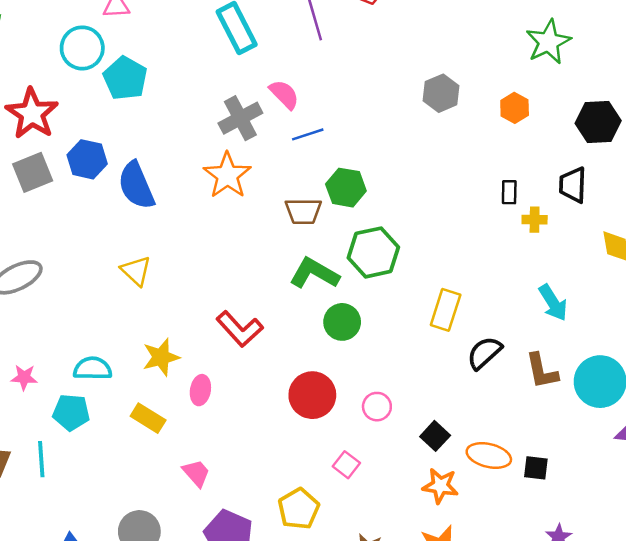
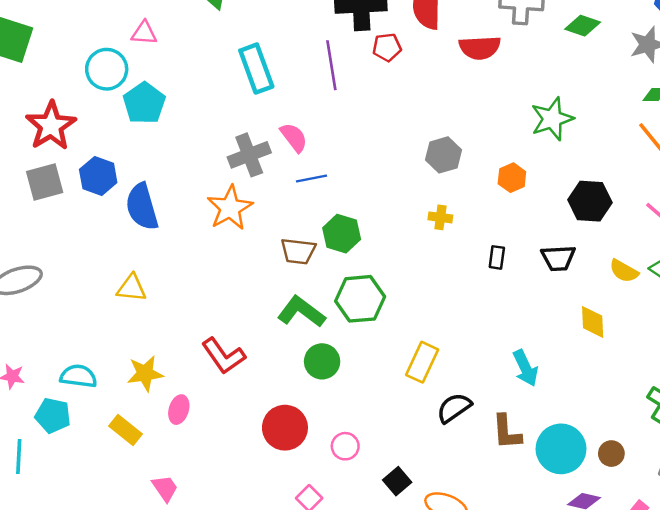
black trapezoid: (573, 185) -> (558, 258), turned -102
yellow cross: (535, 220) -> (440, 217), moved
yellow triangle: (136, 271) -> (132, 288), turned -44

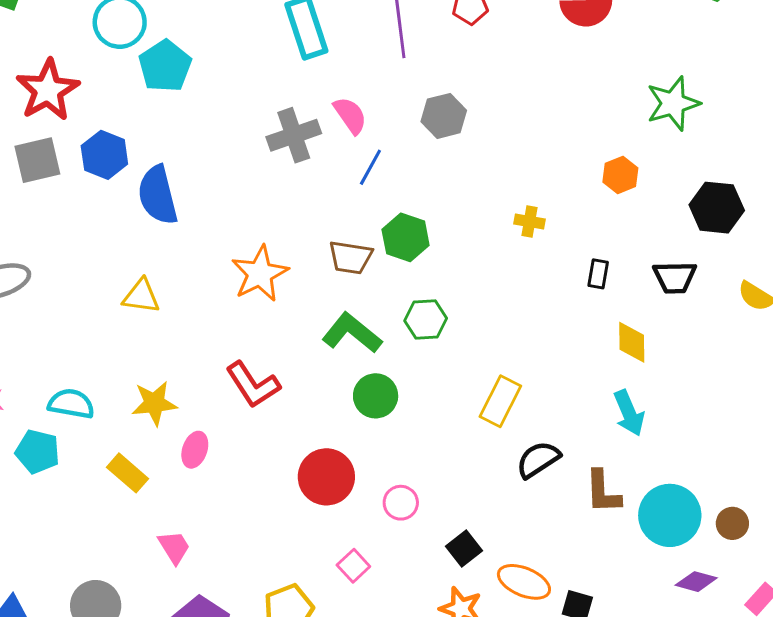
gray hexagon: (443, 155) -> (444, 116), moved
blue line: (312, 178) -> (370, 167), turned -52
orange star: (230, 208) -> (260, 274), moved
green hexagon: (360, 299) -> (426, 320), size x0.7
yellow diamond: (593, 322) -> (632, 342), moved

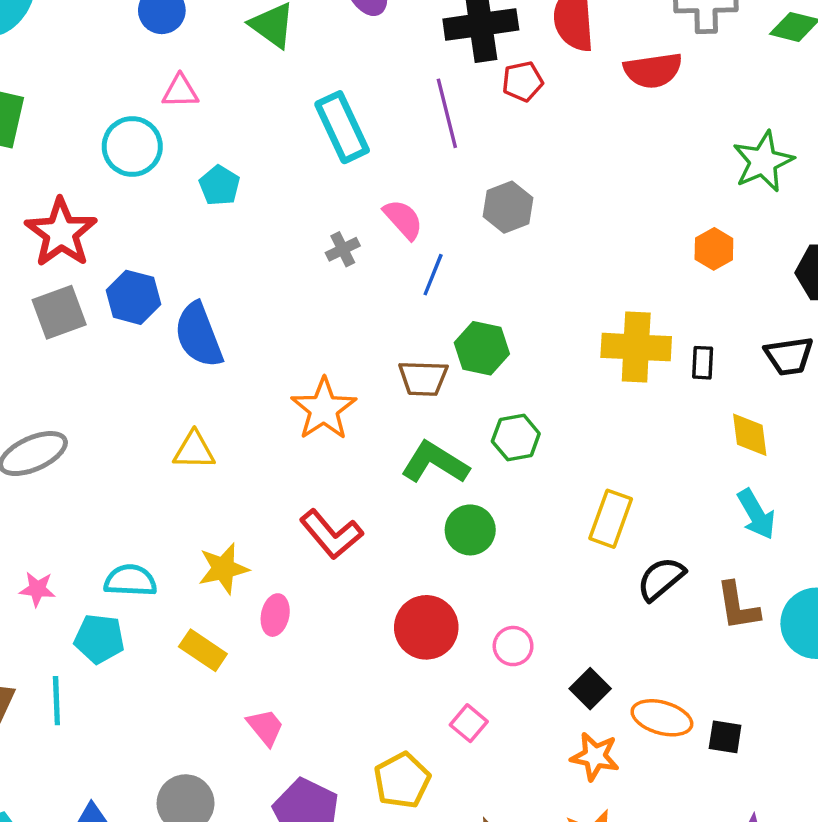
cyan pentagon: (165, 66) -> (219, 185), moved, size x0.7
gray cross: (294, 135) -> (343, 249), size x0.6
yellow cross: (530, 221) -> (636, 347), moved, size x2.0

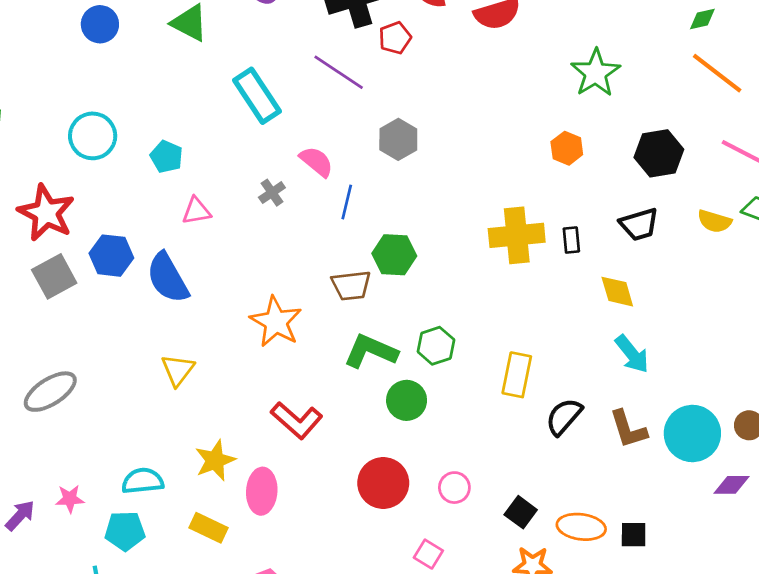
pink triangle: (180, 91) -> (196, 211), moved
purple line: (447, 113) -> (339, 72), turned -34
green hexagon: (516, 437) -> (436, 346), moved
yellow triangle: (194, 450) -> (178, 370), turned -45
pink ellipse: (275, 615) -> (262, 491), size x1.4

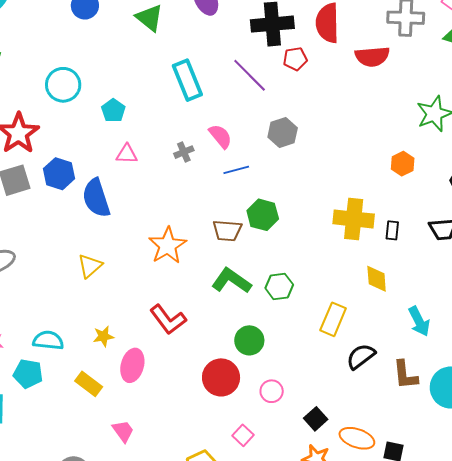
blue line: (347, 202) -> (236, 170), turned 50
yellow diamond: (617, 292) -> (377, 279), moved
green circle: (407, 400) -> (249, 340), moved
yellow star: (215, 460) -> (103, 336), size x0.7

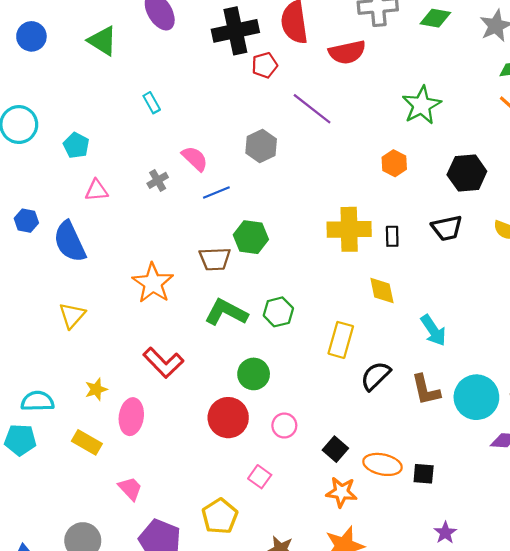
purple line: (250, 75) -> (312, 109), moved
cyan rectangle: (187, 80) -> (152, 103), size x0.5
blue hexagon: (59, 174) -> (26, 221), size x0.7

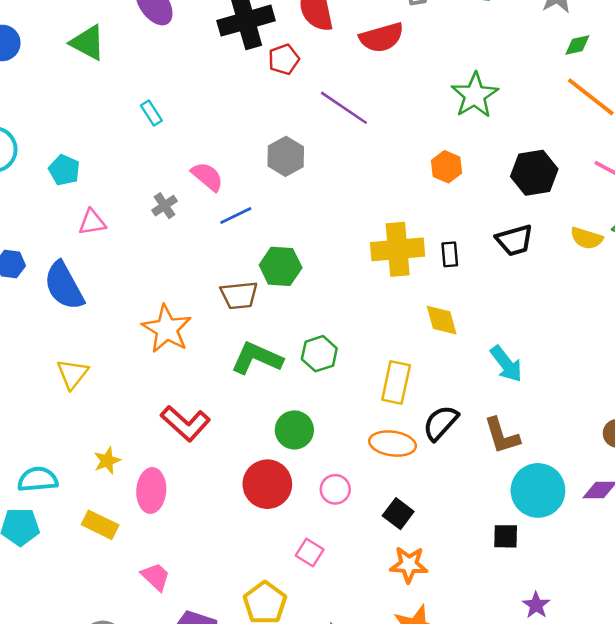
cyan circle: (476, 397) -> (538, 490), moved
orange ellipse: (382, 464) -> (393, 444), moved

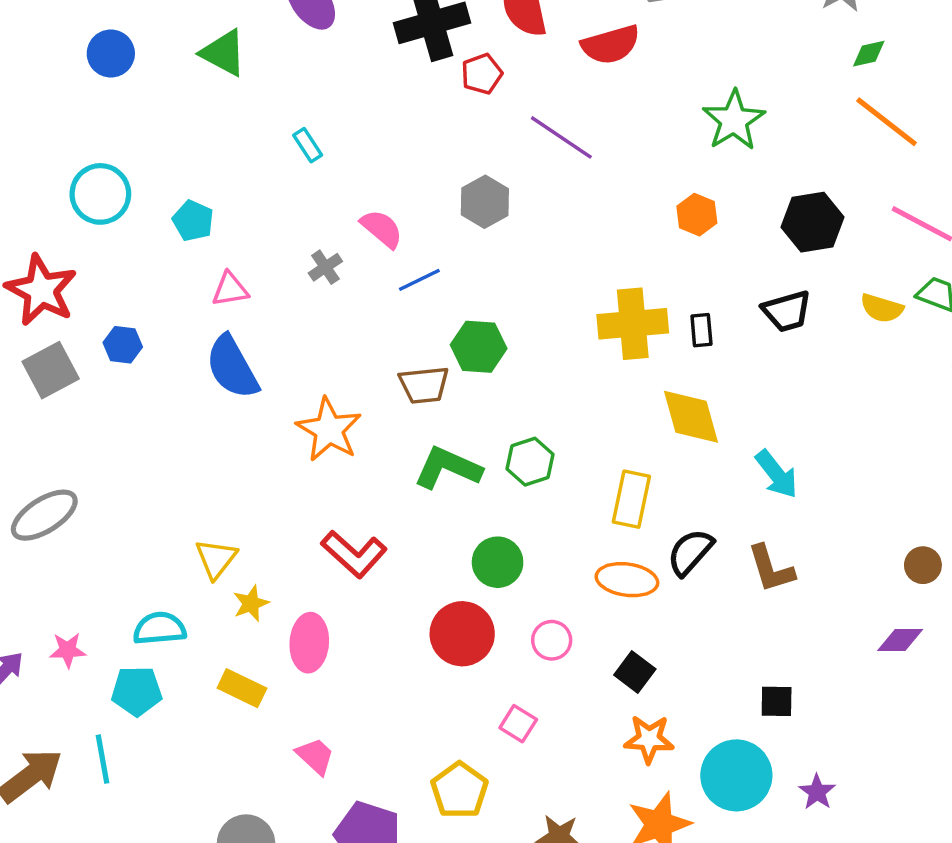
blue semicircle: (64, 286) -> (232, 367), moved
yellow diamond: (442, 320) -> (691, 417), size x1.4
yellow triangle: (73, 374) -> (216, 559), moved
cyan circle: (538, 490) -> (736, 775), moved

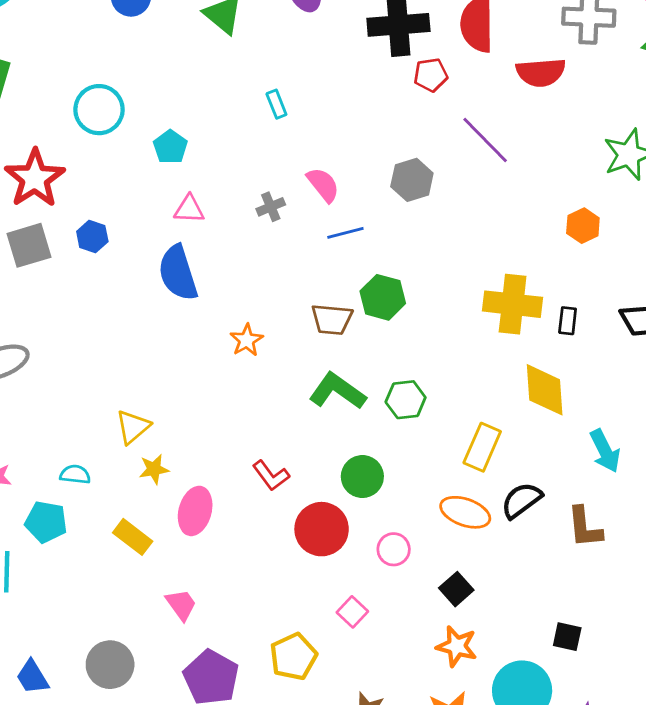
orange star: (329, 430) -> (247, 340), size x0.6
red L-shape: (354, 554) -> (271, 476), moved, size x0.7
cyan semicircle: (160, 628) -> (75, 474), size x0.7

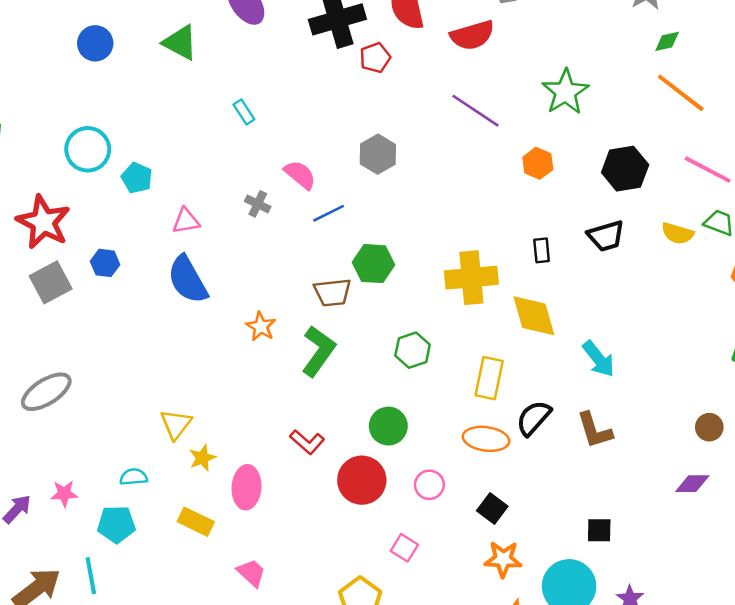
purple line: (485, 140) -> (475, 111), moved
cyan pentagon: (170, 147) -> (137, 178), moved
gray cross: (271, 207) -> (258, 204), turned -30
yellow cross: (513, 304) -> (471, 278), moved
green L-shape: (337, 391) -> (318, 351), moved, turned 102

